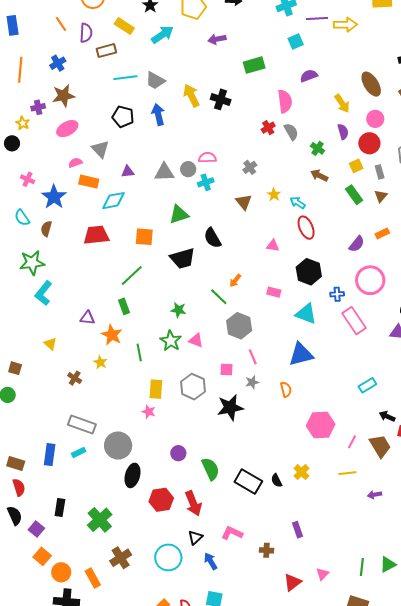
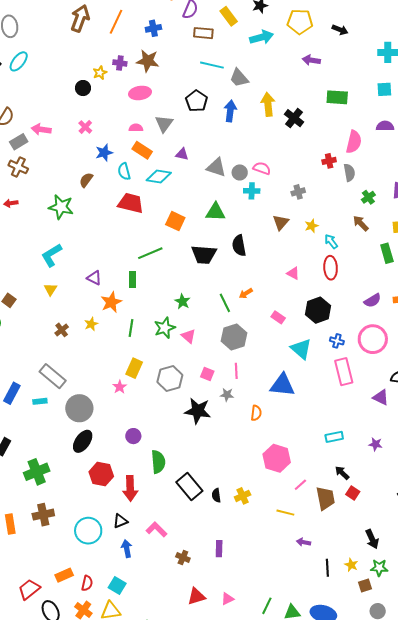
blue star: (54, 197) -> (104, 153), size x0.7
cyan semicircle: (22, 218) -> (124, 171), moved
cyan L-shape: (43, 293) -> (52, 255), moved

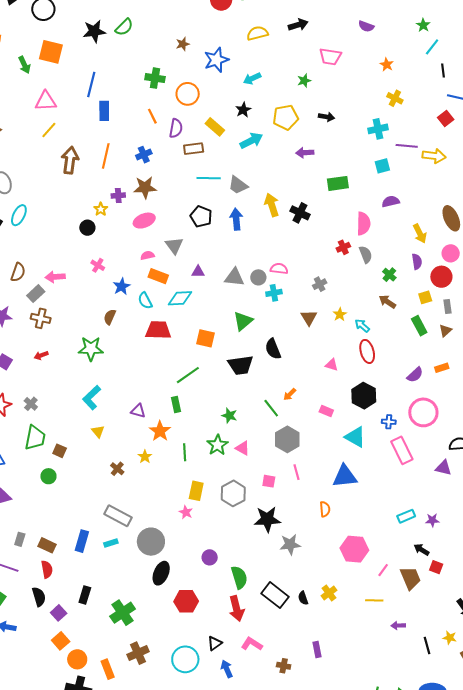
green triangle: (215, 212) -> (243, 321), turned -30
gray star: (227, 395) -> (290, 544), moved, size x1.5
purple star: (376, 444) -> (432, 520), moved
red arrow: (130, 488) -> (236, 608), moved

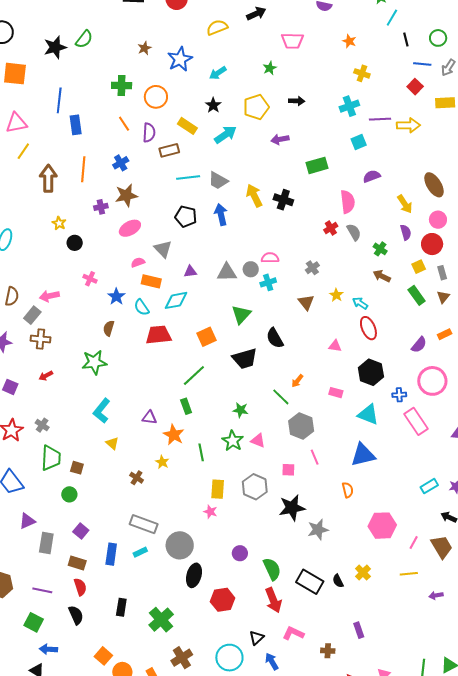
yellow star: (101, 209) -> (59, 223), moved
orange square: (206, 338) -> (207, 337), turned -30
gray rectangle: (20, 539) -> (46, 543), moved, size x1.5
purple square: (59, 613) -> (81, 531), moved

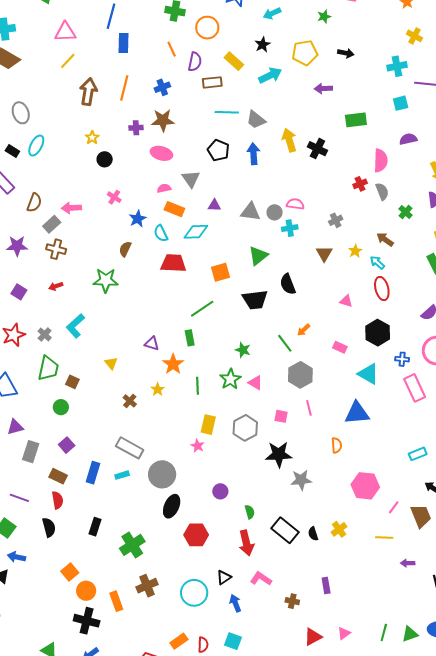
pink ellipse: (130, 228) -> (161, 153), turned 35
brown arrow: (382, 276) -> (385, 239), moved
cyan L-shape: (102, 411) -> (75, 326), moved
green semicircle: (272, 569) -> (250, 512), size x0.6

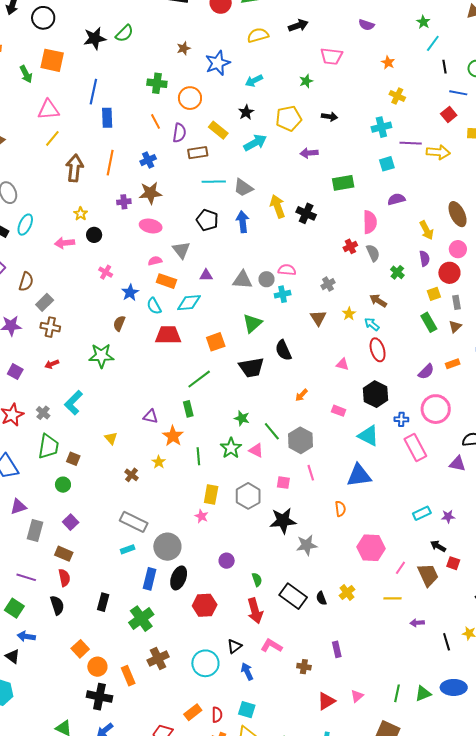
pink arrow: (71, 208) -> (65, 243), moved
green line: (285, 343) -> (272, 431), moved
blue rectangle: (93, 473) -> (150, 579), moved

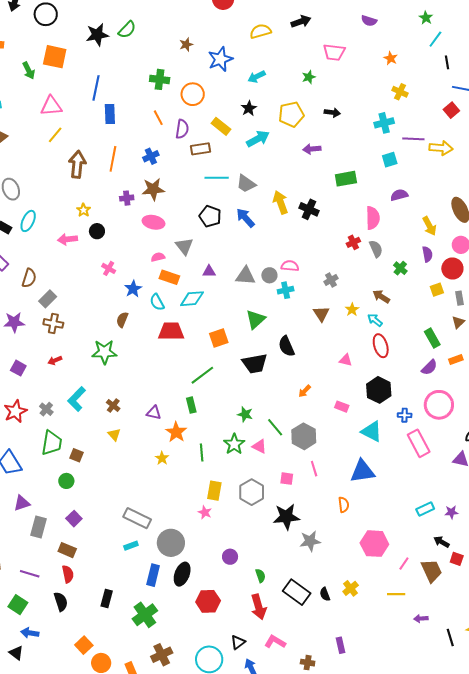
blue arrow: (243, 222) -> (245, 218), turned -35
green rectangle: (429, 322) -> (432, 338), moved
brown cross: (131, 475) -> (113, 405), moved

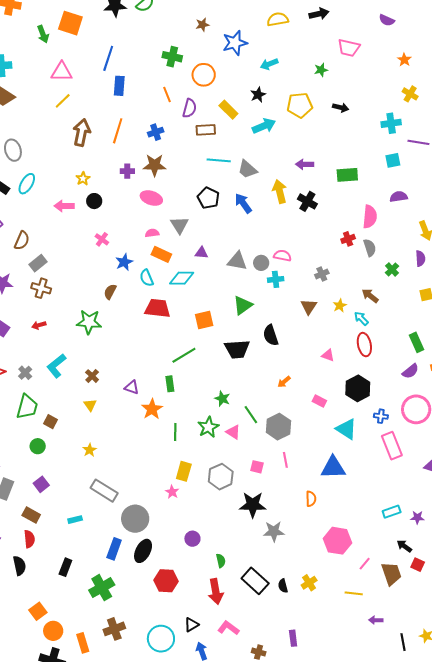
purple arrow: (312, 149) -> (305, 164), moved
yellow star: (162, 458) -> (90, 450), moved
cyan rectangle: (131, 546) -> (75, 520), moved

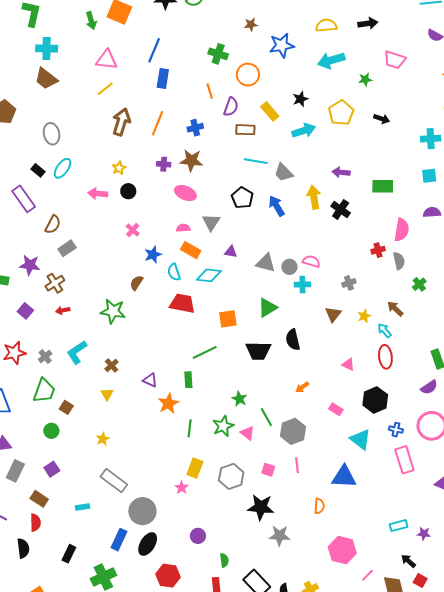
cyan arrow: (269, 64) -> (331, 60), moved, size x1.5
yellow pentagon: (300, 105) -> (341, 113), turned -30
brown cross: (41, 288) -> (55, 283), moved, turned 36

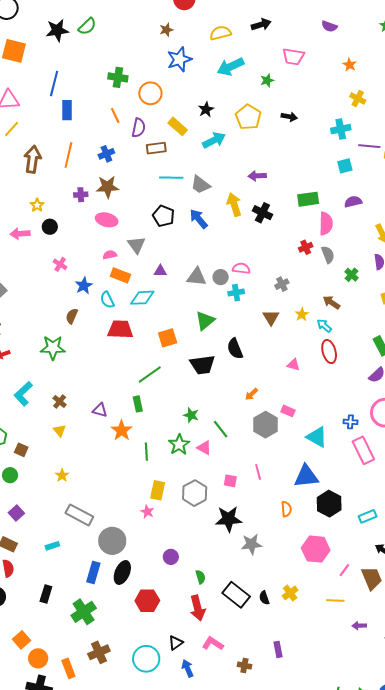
brown star: (251, 25) -> (166, 30), moved
green rectangle: (383, 186) -> (308, 199), moved
black hexagon: (375, 400) -> (329, 504), moved
gray hexagon: (293, 431) -> (265, 425), moved

